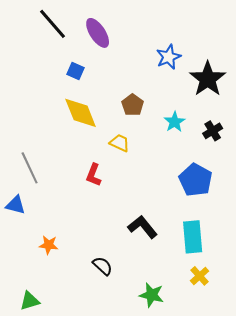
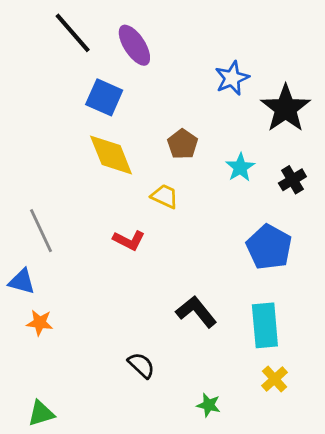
blue square: (76, 71) -> (104, 97), size x1.5
red L-shape: (94, 175) -> (129, 240), turned -85
orange star: (49, 245) -> (40, 323), moved
green star: (152, 295) -> (209, 405), size x0.7

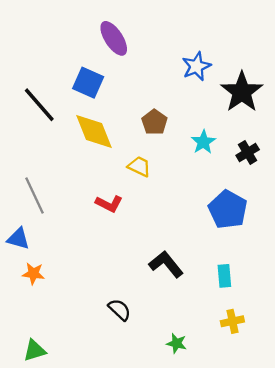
black line: (73, 33) -> (39, 105), moved
cyan rectangle: (265, 325) -> (224, 276), size x0.6
yellow cross: (275, 379) -> (232, 321), turned 30

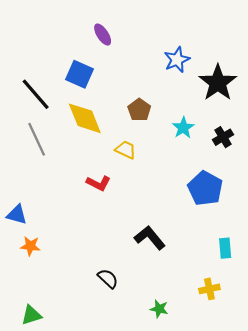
purple ellipse: (114, 38) -> (103, 35), size x0.7
gray line: (35, 196) -> (37, 139), moved
cyan rectangle: (224, 276) -> (225, 248), moved

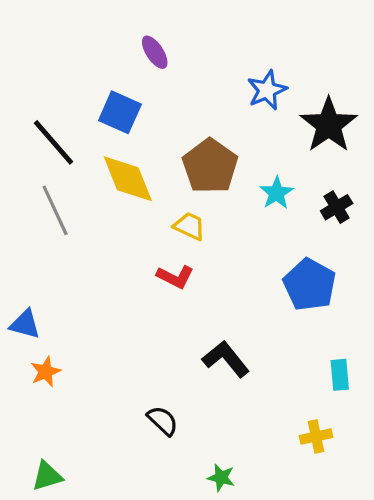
brown pentagon: (139, 110) -> (210, 166), size x1.6
red L-shape: (98, 183) -> (175, 277), moved
orange star: (30, 246) -> (46, 372), turned -30
green star: (159, 309) -> (221, 478), moved

